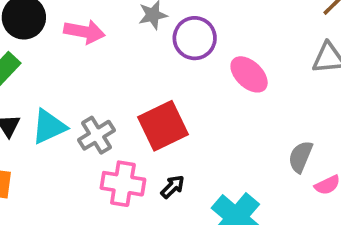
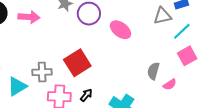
cyan triangle: (49, 127) -> (17, 86), moved
gray cross: (97, 135) -> (42, 72), turned 36

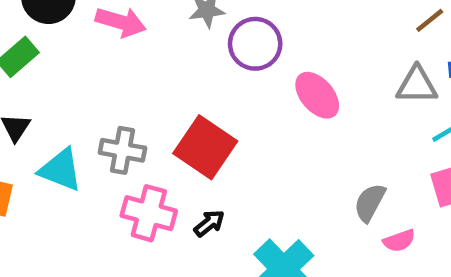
red square: (77, 63) -> (205, 147), turned -36
cyan triangle: (17, 86) -> (61, 170), turned 40

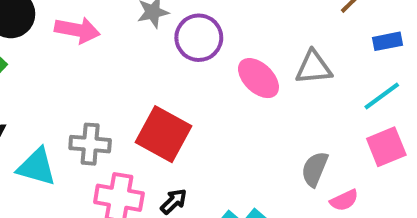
gray triangle: (417, 85) -> (314, 68), moved

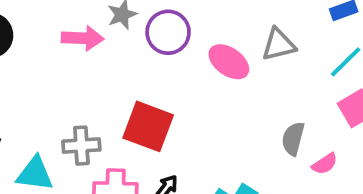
pink arrow: (77, 30) -> (83, 38), moved

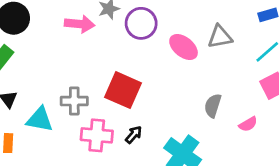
gray semicircle: (293, 139) -> (213, 106), moved

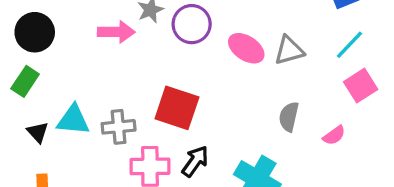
gray triangle: (220, 37) -> (289, 50), moved
cyan triangle: (40, 119) -> (73, 120), moved
black arrow: (134, 135) -> (195, 161), size x1.4

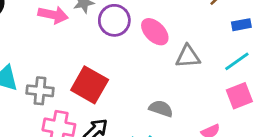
pink ellipse: (246, 48) -> (155, 32), moved
gray semicircle: (289, 117) -> (161, 109), moved, turned 85

